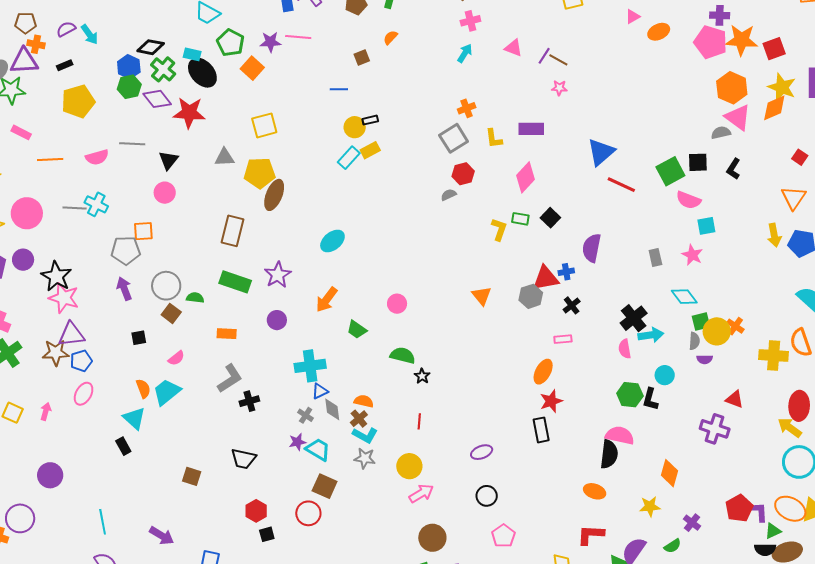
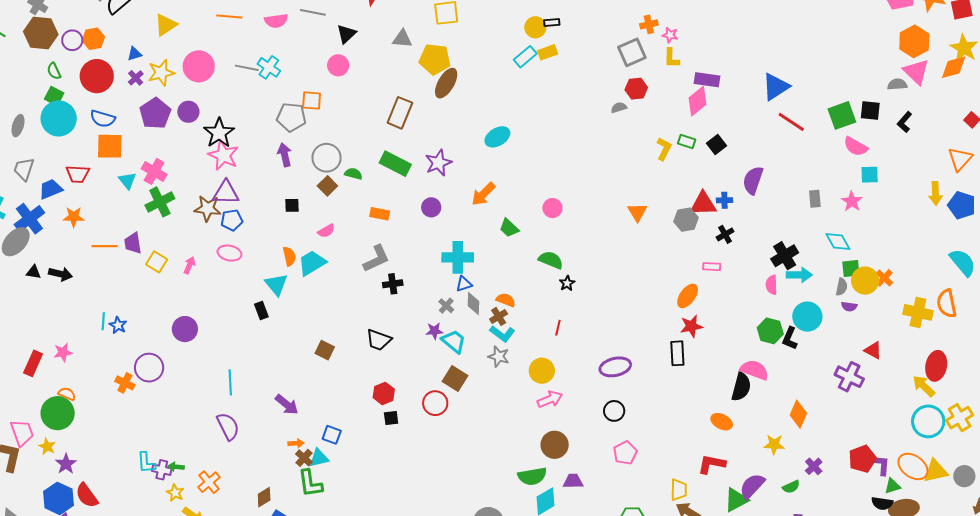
pink star: (559, 88) -> (670, 35), moved
purple rectangle: (531, 129) -> (707, 80), moved
cyan circle: (665, 375) -> (807, 317), size x1.5
pink ellipse: (84, 394) -> (229, 253), turned 65
purple ellipse: (482, 452) -> (615, 367), size x1.4

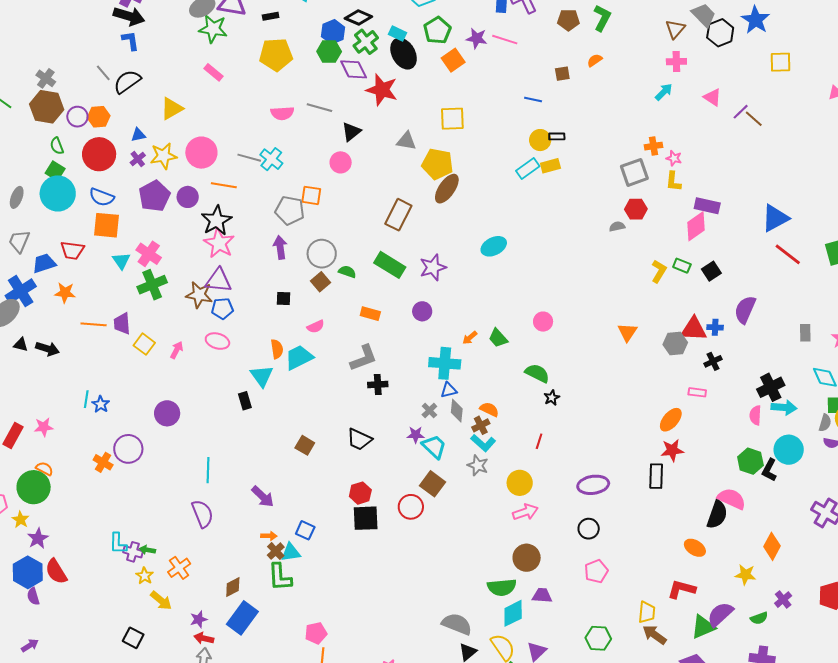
orange line: (229, 16) -> (224, 185), moved
orange arrow: (483, 194) -> (470, 338), moved, size x0.6
black square: (391, 418) -> (366, 518), size x1.8

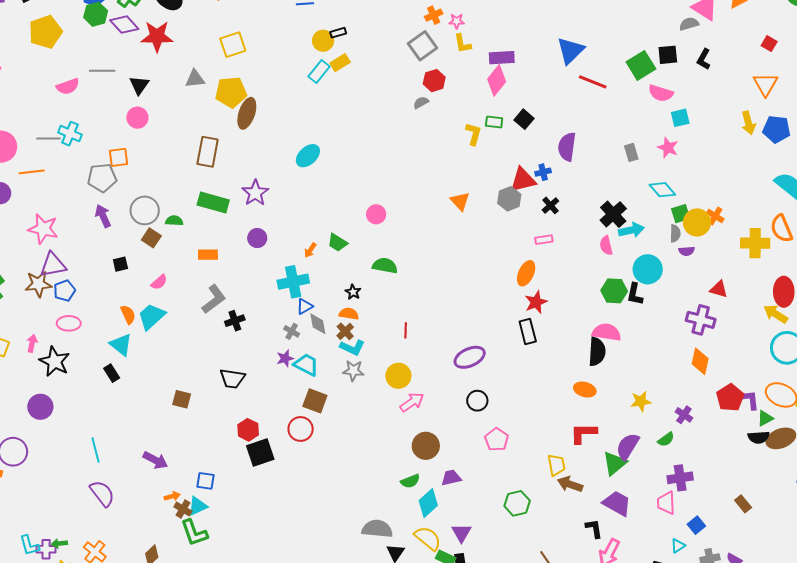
black star: (216, 221) -> (55, 362), moved
black star: (552, 398) -> (353, 292), moved
orange diamond: (772, 546) -> (700, 361), moved
green semicircle: (502, 587) -> (410, 481), size x0.7

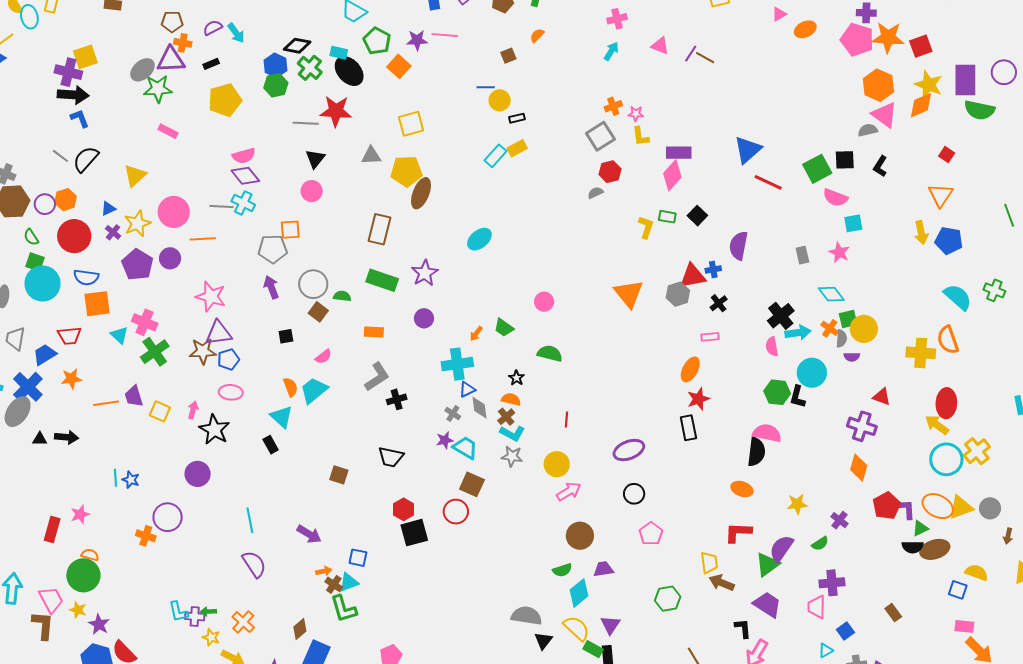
purple diamond: (124, 25) -> (245, 176), moved
yellow circle: (323, 41) -> (500, 100), moved
gray line: (102, 71) -> (306, 123), moved
orange triangle: (460, 201) -> (629, 294), size x1.5
orange cross: (715, 216) -> (830, 328), moved

